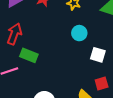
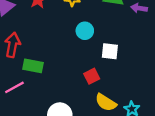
red square: (102, 83) -> (92, 76), moved

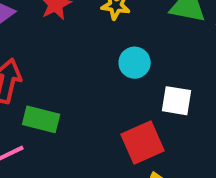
red square: (92, 76) -> (142, 142), size x1.5

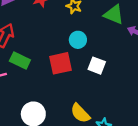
red square: (142, 142) -> (61, 63), moved

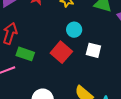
red square: (61, 63) -> (61, 52), turned -30

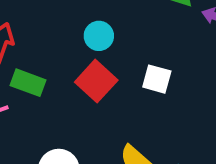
cyan circle: (74, 30) -> (99, 36), moved

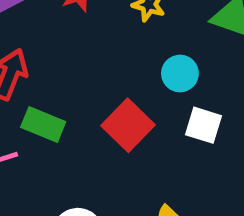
cyan circle: (99, 36) -> (180, 74), moved

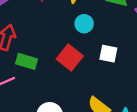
cyan circle: (180, 74) -> (84, 24), moved

